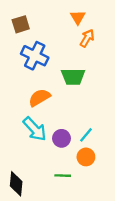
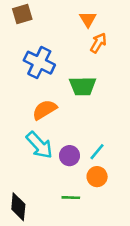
brown square: (21, 24) -> (22, 14), moved

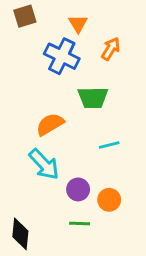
orange triangle: (88, 19) -> (78, 24), moved
blue cross: (39, 63) -> (62, 56), moved
cyan line: (97, 152) -> (109, 145), moved, turned 36
purple circle: (69, 156) -> (78, 189), moved

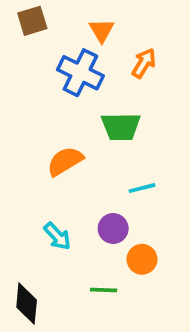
cyan arrow: (44, 164) -> (57, 236), moved, size x0.7
purple circle: (78, 189) -> (113, 229), moved

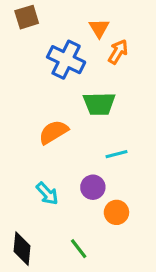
orange triangle: (102, 30) -> (99, 28), moved
green line: (104, 290) -> (79, 249), moved, turned 50

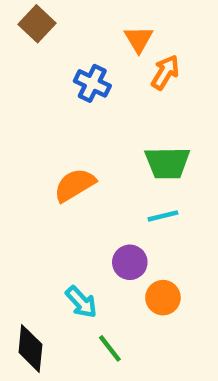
brown square: (27, 17) -> (37, 24), turned -30
blue cross: (66, 60) -> (92, 83), size x0.7
green trapezoid: (99, 104) -> (167, 163), moved
cyan arrow: (47, 193) -> (81, 302), moved

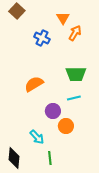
purple circle: (130, 262) -> (53, 111), moved
orange circle: (163, 298) -> (66, 126), moved
green line: (110, 348) -> (50, 158), turned 32

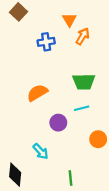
blue cross: (42, 38) -> (46, 42), turned -35
orange circle: (66, 126) -> (98, 139), moved
green line: (50, 158) -> (70, 178), moved

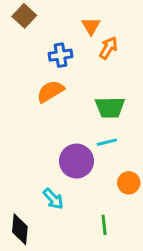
orange semicircle: (37, 93) -> (50, 91), moved
purple circle: (58, 123) -> (76, 161), size x1.5
green line: (70, 178) -> (104, 225), moved

